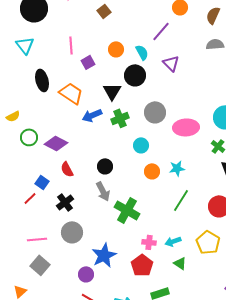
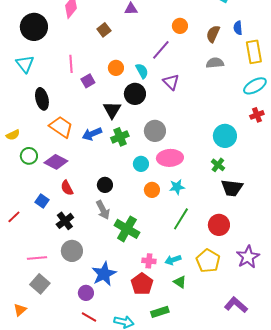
orange trapezoid: (71, 93) -> (61, 127), moved
pink ellipse: (186, 127) -> (170, 158), moved
red line: (30, 198) -> (14, 217), moved

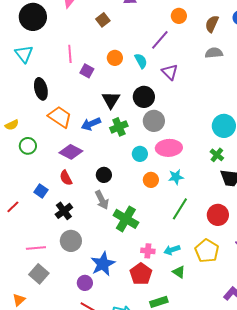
purple square: (88, 81) -> (87, 71), turned -32
black circle: (135, 94) -> (144, 97), moved
purple diamond: (56, 162) -> (71, 152), moved

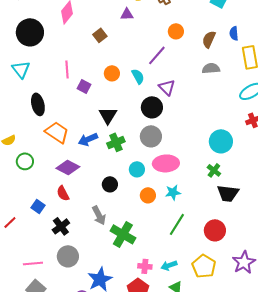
black circle: (144, 97) -> (152, 107), moved
black circle: (104, 175) -> (110, 184), moved

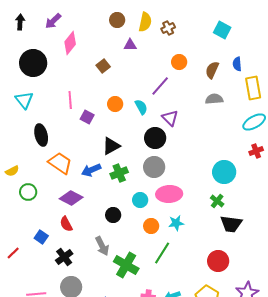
black triangle: (108, 115) -> (111, 146), turned 30
green line: (177, 224) -> (162, 253), moved

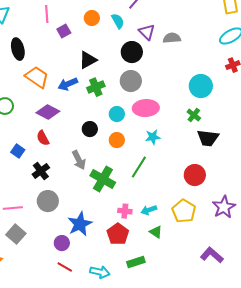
gray semicircle: (214, 99) -> (172, 38), moved
purple square: (87, 117) -> (64, 31), turned 32
orange circle: (151, 226) -> (117, 140), moved

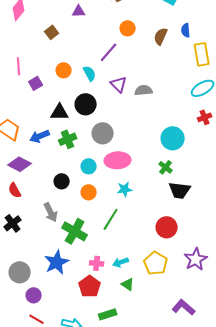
black circle: (132, 52) -> (86, 104), moved
black triangle: (88, 60) -> (60, 112), turned 30
gray circle: (48, 201) -> (20, 272), moved
blue star: (80, 224) -> (57, 262), moved

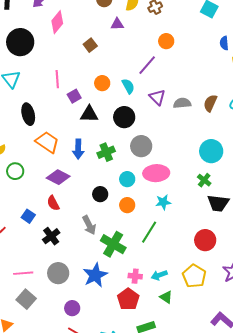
brown semicircle: (161, 36) -> (210, 103), moved
black triangle: (60, 112) -> (89, 114), moved
blue arrow: (40, 136) -> (78, 149), turned -66
gray circle: (20, 272) -> (58, 273), moved

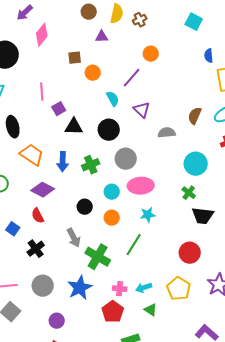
brown square: (90, 45) -> (75, 58), turned 32
orange circle: (102, 83) -> (93, 73), moved
gray semicircle: (182, 103) -> (167, 133), moved

